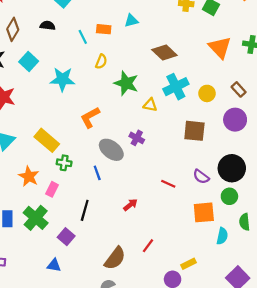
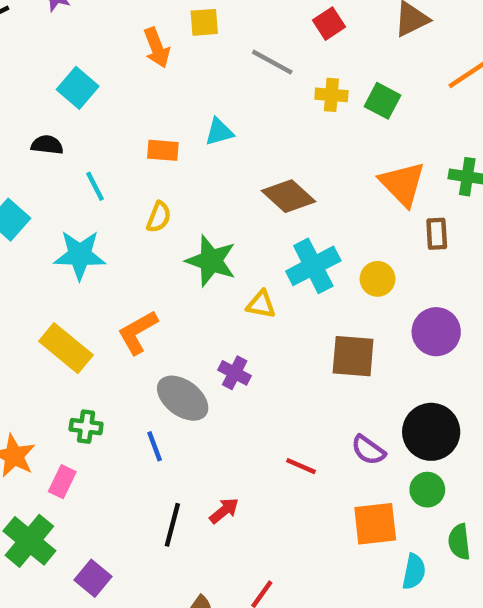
cyan line: (83, 37) -> (95, 186), moved
brown rectangle: (239, 89) -> (437, 234), moved, turned 40
yellow rectangle: (47, 140) -> (66, 348), moved
black line: (85, 210) -> (172, 525), moved

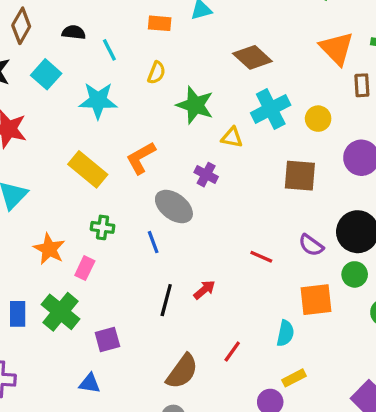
black semicircle: (47, 145) -> (74, 32), moved
purple cross: (235, 373) -> (206, 175), moved
cyan semicircle: (414, 572) -> (285, 333), moved
purple square: (93, 578) -> (107, 340), turned 35

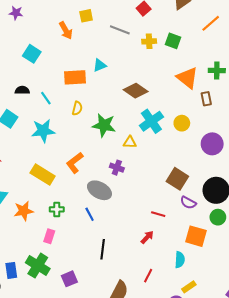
orange rectangle: (160, 23) -> (75, 77), size x1.5
brown square: (300, 176) -> (177, 179), moved, turned 35
orange star: (49, 249) -> (24, 211), moved, turned -30
red arrow: (204, 290) -> (147, 237), moved
orange square: (316, 300) -> (196, 236), turned 30

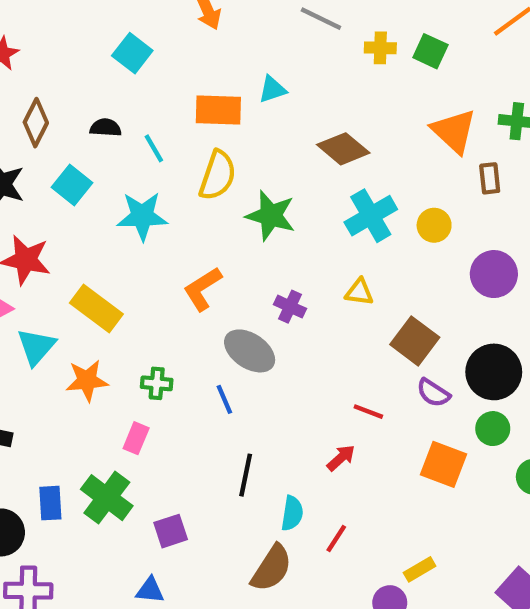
yellow semicircle: (77, 108) -> (218, 175), size x1.6
yellow triangle: (130, 142) -> (359, 292), moved
yellow rectangle: (43, 174) -> (96, 308), moved
cyan semicircle: (180, 260) -> (292, 513), moved

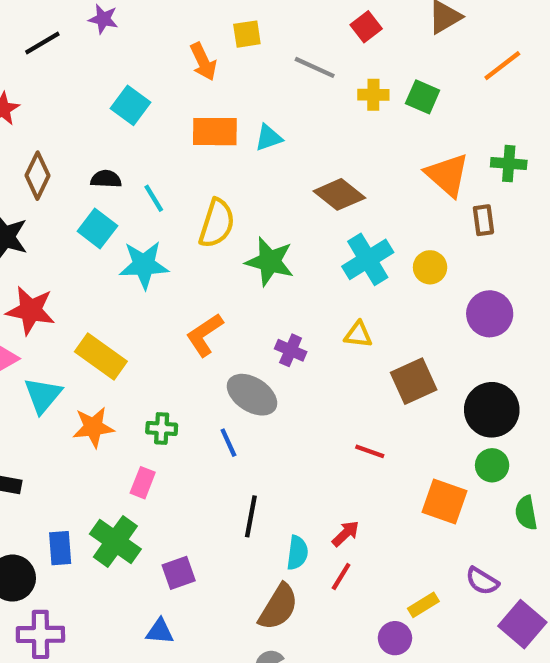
orange rectangle: (218, 110) -> (215, 132), moved
cyan square: (72, 185) -> (97, 228), moved
brown square: (415, 341) -> (414, 381), turned 30
purple semicircle: (433, 393) -> (482, 581), moved
red arrow: (341, 458) -> (346, 534), moved

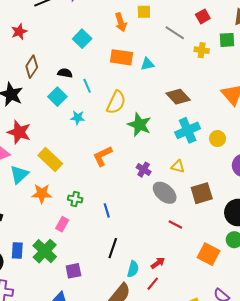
green square: (423, 97) -> (227, 40), moved, turned -35
cyan star: (144, 265) -> (78, 118), size x0.6
gray ellipse: (252, 395) -> (165, 193), moved

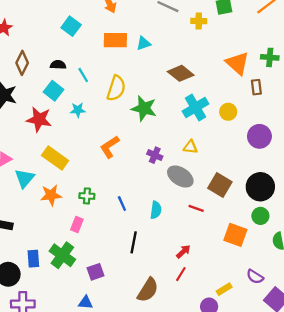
red star: (19, 132) -> (39, 119), moved
brown square: (202, 193) -> (220, 185), moved, turned -35
cyan semicircle: (133, 269) -> (156, 210), moved

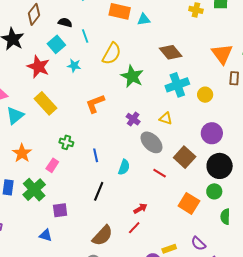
purple circle: (259, 136) -> (212, 133), moved
orange star: (51, 195) -> (22, 153), moved, turned 30

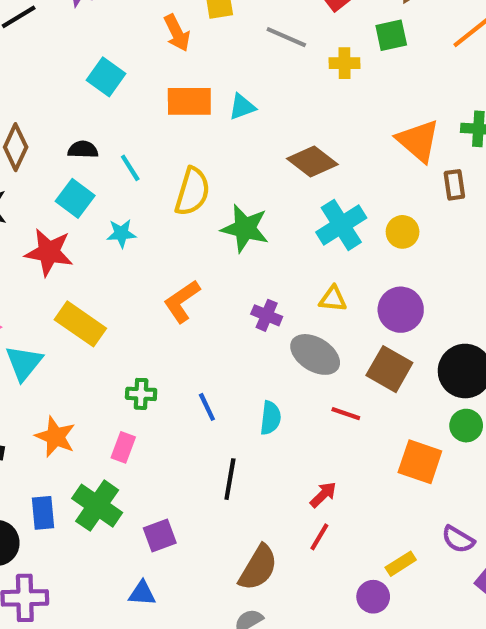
purple circle: (212, 133) -> (401, 310), moved

